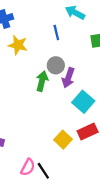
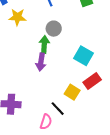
purple arrow: (68, 78) -> (41, 62), moved
black line: (43, 171) -> (58, 109), moved

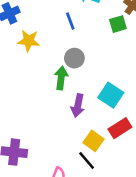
purple arrow: (41, 62) -> (78, 106), moved
black line: (58, 109) -> (87, 160), moved

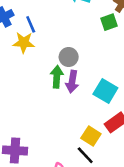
blue line: (70, 21) -> (31, 24), moved
purple arrow: (78, 106) -> (72, 82), moved

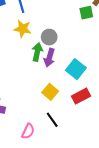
yellow star: (24, 42) -> (23, 29), moved
yellow square: (91, 136) -> (50, 92), moved

